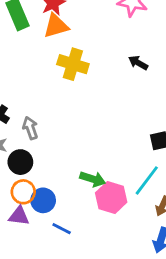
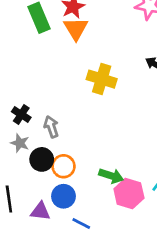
orange triangle: (56, 26) -> (76, 29), turned -45
yellow cross: (73, 64) -> (102, 79), moved
orange circle: (23, 192) -> (63, 166), moved

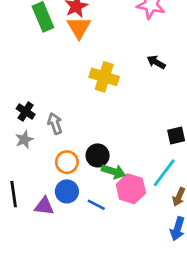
gray star: (20, 143) -> (24, 139), turned 30
black circle: (42, 159) -> (98, 155), moved
blue line: (81, 223) -> (96, 205), moved

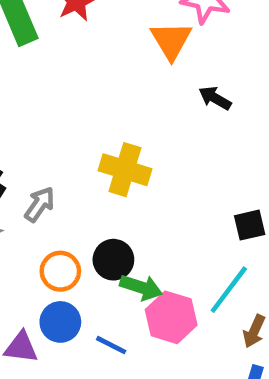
orange triangle: (79, 28) -> (171, 40), moved
yellow cross: (104, 77) -> (125, 170), moved
gray arrow: (55, 124) -> (40, 204), turned 54

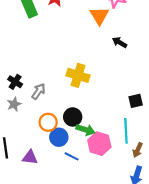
cyan line: (229, 290) -> (126, 131), turned -40
blue circle: (60, 322) -> (59, 137), moved

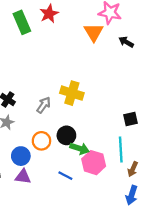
black arrow: (120, 42) -> (126, 42), moved
gray arrow: (39, 91) -> (44, 105), moved
blue circle: (59, 137) -> (21, 156), moved

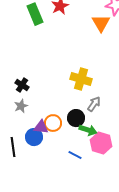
gray arrow: (44, 105) -> (94, 104), moved
purple triangle: (23, 177) -> (41, 127), moved

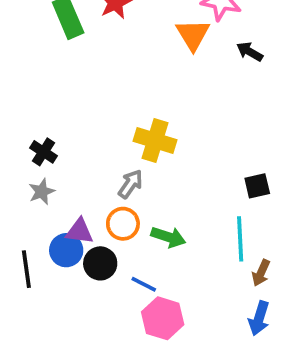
gray arrow: (94, 104) -> (130, 184), moved
black circle: (76, 118) -> (100, 263), moved
orange circle: (53, 123) -> (123, 224), moved
pink hexagon: (101, 143) -> (163, 318), moved

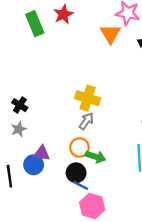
gray arrow: (130, 184) -> (86, 121), moved
orange circle: (123, 224) -> (79, 148), moved
black circle: (100, 263) -> (76, 173), moved

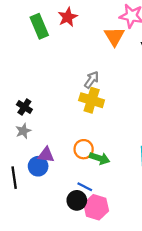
gray arrow: (86, 121) -> (92, 80), moved
black circle: (76, 173) -> (77, 200), moved

